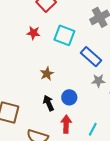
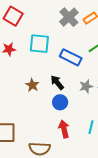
gray star: (98, 81) -> (86, 86), moved
black arrow: (48, 103) -> (57, 82), moved

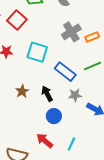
gray star: (86, 86) -> (75, 95), moved
blue circle: (60, 102) -> (54, 116), moved
red arrow: (64, 129) -> (45, 141), turned -48

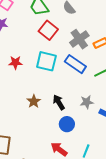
red square: (17, 20) -> (48, 30), moved
blue rectangle: (65, 72) -> (75, 64), moved

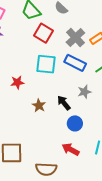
red star: (15, 63) -> (17, 82), moved
gray star: (87, 102) -> (84, 92), moved

